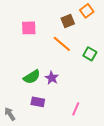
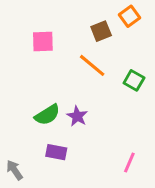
pink line: (76, 109) -> (129, 163), moved

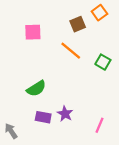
purple star: (77, 116) -> (65, 114), moved

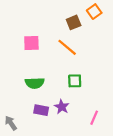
pink square: (33, 32) -> (31, 43), moved
green square: (103, 62) -> (75, 81), moved, turned -32
green semicircle: (36, 88) -> (35, 83), turned 30

